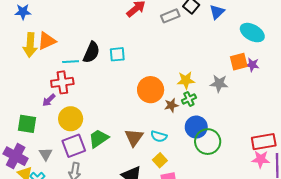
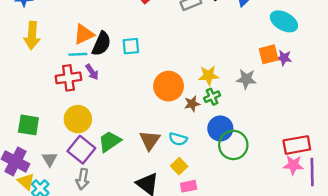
orange triangle: (47, 41) -> (84, 34), moved
purple arrow: (49, 100) -> (92, 72), moved, turned -80
purple square: (74, 146) -> (81, 150), turned -30

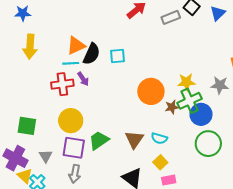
green cross: (212, 97) -> (190, 101), size x1.6
blue circle: (220, 128) -> (201, 114), moved
purple square: (81, 150) -> (74, 148), turned -30

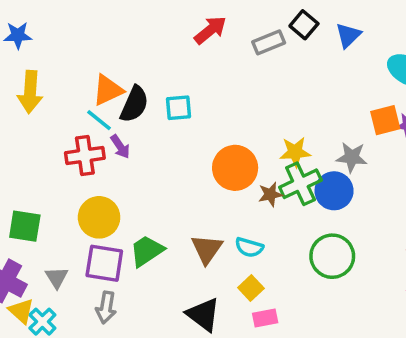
cyan line: (71, 63) -> (99, 120), turned 42
blue circle: (201, 114) -> (334, 191), moved

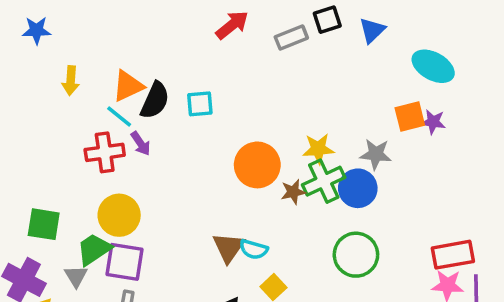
black square: (304, 25) -> (327, 20), turned 32
yellow arrow: (30, 92) -> (71, 81), moved, size x0.7
cyan semicircle: (249, 247) -> (254, 249), moved
green trapezoid: (147, 251) -> (94, 249), moved

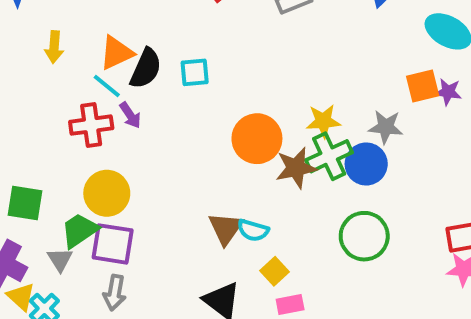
brown star: (293, 192) -> (296, 168), size x1.5

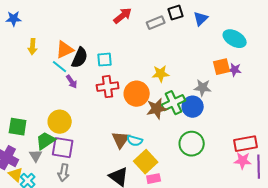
yellow star: (323, 121) -> (161, 74), moved
red cross: (91, 125) -> (108, 87), moved
yellow square: (274, 271) -> (146, 162), size x1.6

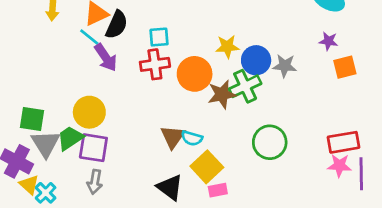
cyan square: (105, 60) -> (159, 37), moved
orange square: (222, 67) -> (345, 67), moved
purple arrow: (72, 82) -> (106, 58), size x1.5
blue circle: (193, 107) -> (256, 60), moved
gray triangle: (36, 156) -> (46, 144), moved, size x1.6

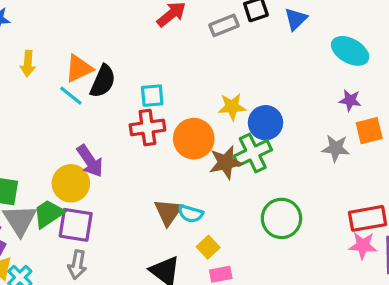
purple arrow: (106, 58) -> (90, 161), moved
gray star: (285, 66) -> (336, 148), moved
yellow square: (207, 167) -> (208, 247), size x0.6

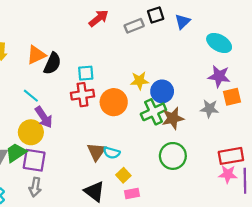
cyan line: (71, 96) -> (31, 96), moved
purple star: (350, 100) -> (219, 76), size x1.5
brown star: (226, 163) -> (173, 118), moved

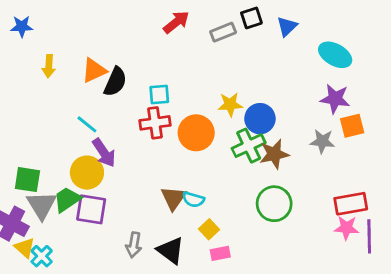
gray arrow: (35, 187) -> (134, 245), moved

